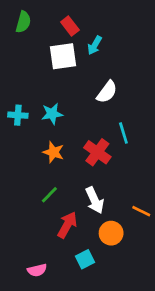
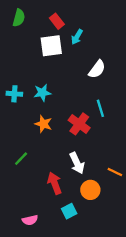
white semicircle: (107, 92) -> (97, 69), moved
green line: (49, 195) -> (21, 159), moved
red arrow: (67, 225) -> (55, 183), turned -50

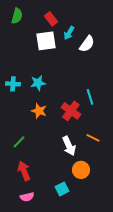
white semicircle: (97, 69) -> (87, 44), moved
orange line: (115, 172) -> (93, 138), moved
red arrow: (55, 183) -> (24, 171), moved

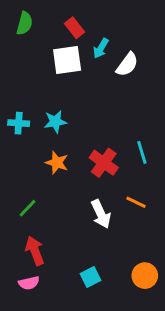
cyan line: (90, 97) -> (142, 152), moved
orange circle: (81, 170) -> (145, 276), moved
pink semicircle: (27, 197) -> (29, 283), moved

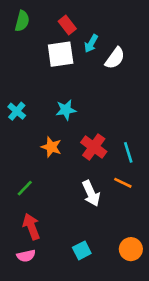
cyan star: (55, 122) -> (66, 110), moved
cyan cross: (19, 123) -> (17, 111), turned 36
cyan line: (142, 152) -> (128, 152), moved

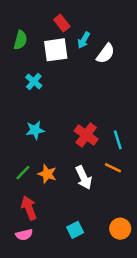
green semicircle: (22, 21) -> (20, 40), moved
cyan star: (66, 110) -> (35, 130), moved
cyan cross: (17, 111) -> (34, 81), moved
orange star: (51, 147) -> (47, 174), moved

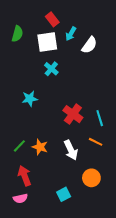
cyan cross: (34, 81) -> (51, 69), moved
cyan star: (35, 130) -> (30, 99), moved
orange circle: (120, 229) -> (91, 178), moved

